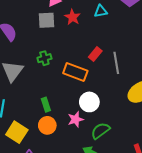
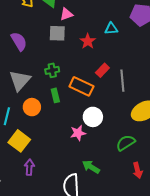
red star: (72, 17) -> (88, 41), moved
green rectangle: (46, 105) -> (55, 95), moved
orange circle: (47, 125) -> (32, 107), moved
green semicircle: (100, 131) -> (126, 143), moved

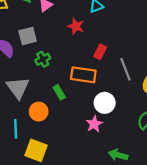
gray square: (57, 33) -> (28, 36), moved
green cross: (52, 70) -> (43, 59), moved
gray line: (122, 81) -> (126, 69), moved

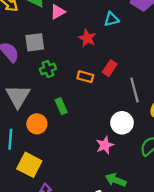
orange rectangle: (83, 75) -> (85, 77), moved, size x0.6
white circle: (105, 103) -> (122, 123), moved
pink star: (94, 124) -> (105, 145), moved

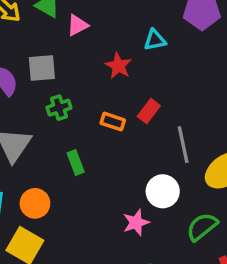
orange circle: (37, 124) -> (35, 203), moved

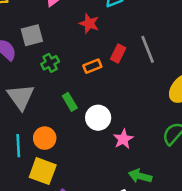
orange rectangle: (113, 122) -> (92, 66), turned -30
gray line: (183, 145) -> (148, 49), moved
white circle: (163, 191) -> (98, 118), moved

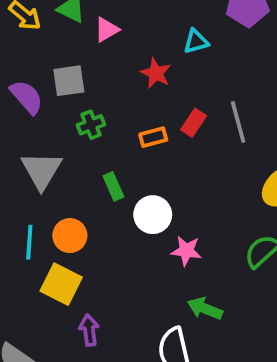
pink star: (123, 139) -> (186, 251), turned 30

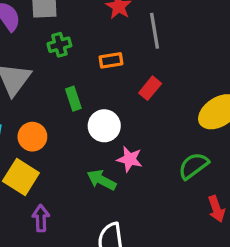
gray line: (238, 122) -> (155, 31), moved
red rectangle: (194, 123) -> (150, 88), moved
green arrow: (205, 308) -> (102, 180), moved

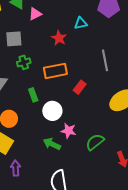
gray line: (155, 31) -> (105, 60), moved
orange rectangle: (111, 60) -> (55, 71), size x1.6
green semicircle: (193, 166) -> (95, 142), moved

